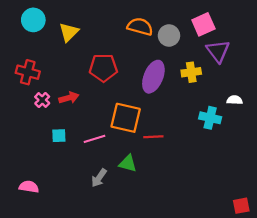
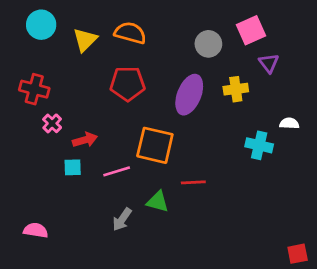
orange semicircle: (140, 27) -> (130, 33), moved
purple triangle: (218, 51) -> (269, 63), size x0.7
red arrow: (69, 98) -> (85, 140), moved
red line: (153, 137) -> (193, 182), moved

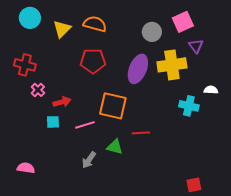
yellow cross: (236, 89) -> (172, 65), size x1.6
red square: (298, 254) -> (194, 185), moved

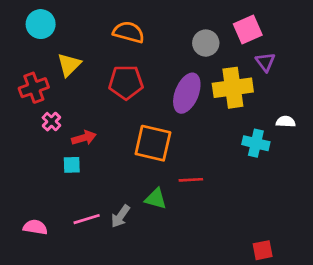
yellow triangle: (62, 29) -> (69, 65), moved
red cross: (25, 65) -> (34, 88), turned -35
pink line: (85, 125) -> (87, 219), moved

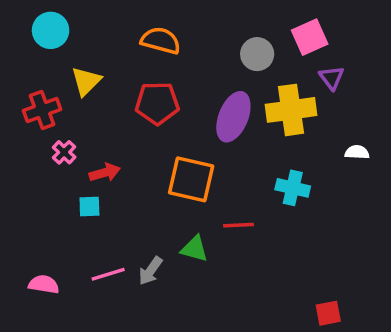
cyan cross: (256, 143) -> (293, 188), moved

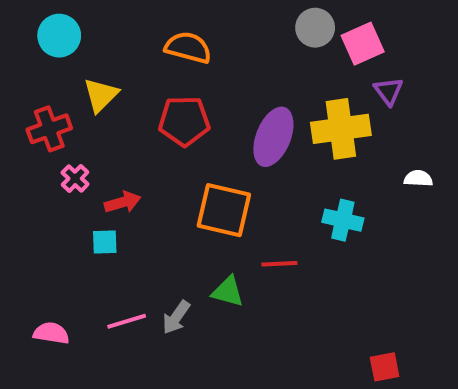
gray circle: (257, 54) -> (315, 28), moved

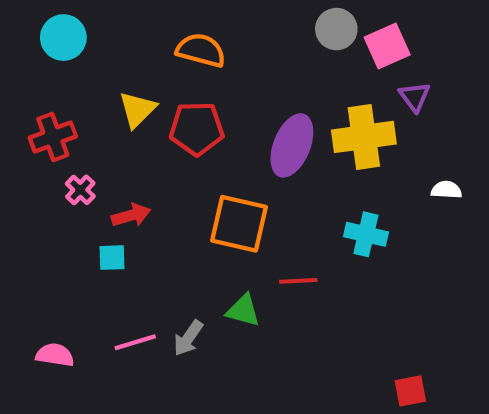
yellow triangle: (101, 95) -> (137, 109), moved

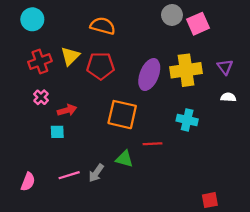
purple triangle: (415, 97) -> (225, 67), moved
red cross: (53, 137) -> (40, 62), moved
pink semicircle: (55, 355) -> (28, 182), turned 102

